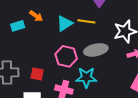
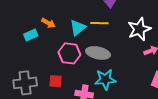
gray ellipse: (96, 50) -> (98, 53), moved, turned 30
pink hexagon: (66, 56) -> (69, 53), moved

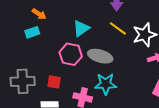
orange arrow: (48, 23) -> (39, 14), moved
yellow line: (99, 23) -> (118, 28), moved, turned 30

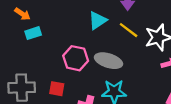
orange arrow: (39, 14) -> (22, 14), moved
cyan triangle: (81, 28) -> (98, 21), moved

